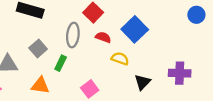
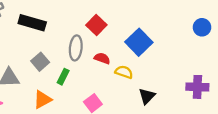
red semicircle: (103, 37) -> (102, 58), moved
purple cross: (180, 73) -> (197, 87), moved
orange triangle: (40, 86) -> (42, 100), turned -36

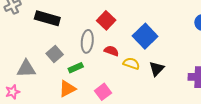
green rectangle: (63, 77) -> (76, 68), turned 40
black triangle: (147, 96) -> (157, 69), moved
orange triangle: (42, 100) -> (67, 89), moved

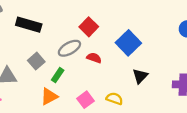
gray ellipse: (87, 41) -> (69, 48), turned 55
yellow semicircle: (131, 63) -> (114, 99), moved
green rectangle: (76, 68) -> (58, 75), turned -32

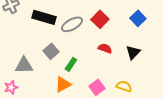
blue square: (128, 43) -> (138, 18), moved, size x0.7
gray ellipse: (69, 48) -> (72, 24), moved
black triangle: (140, 76) -> (133, 52), moved

